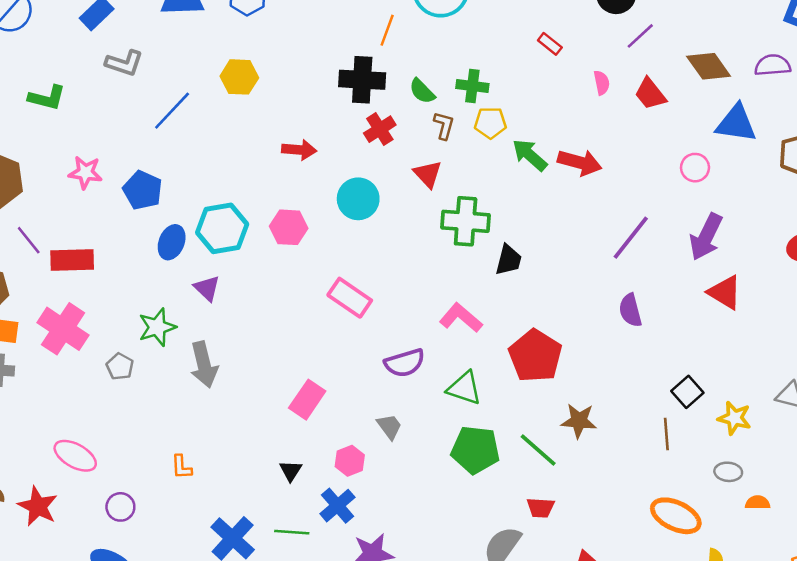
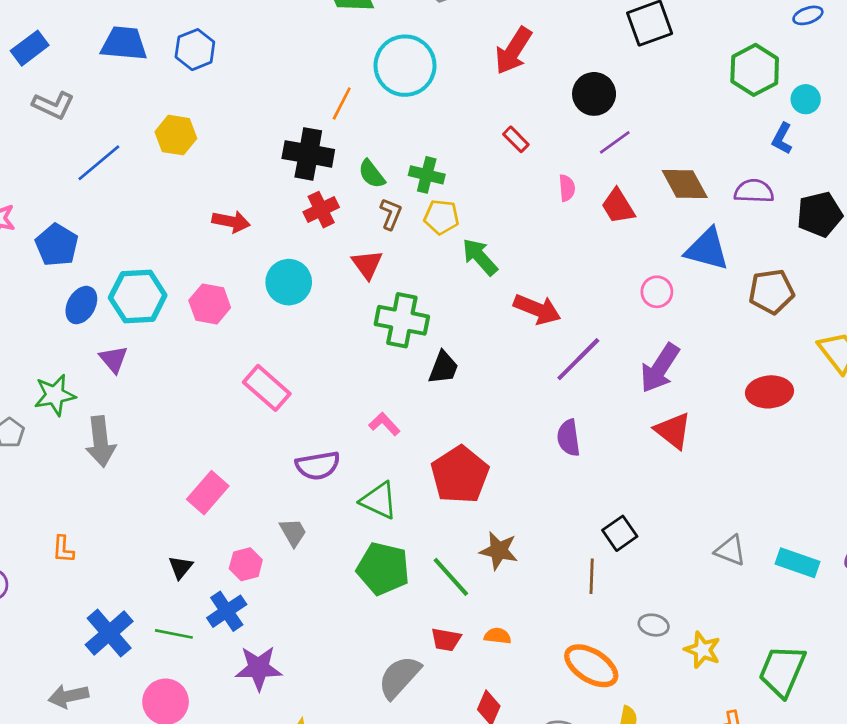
red arrow: (580, 162) -> (537, 309), moved
pink L-shape: (461, 318) -> (384, 424), size x0.7
yellow star: (734, 418) -> (702, 650), moved
orange semicircle: (758, 503) -> (498, 636), moved

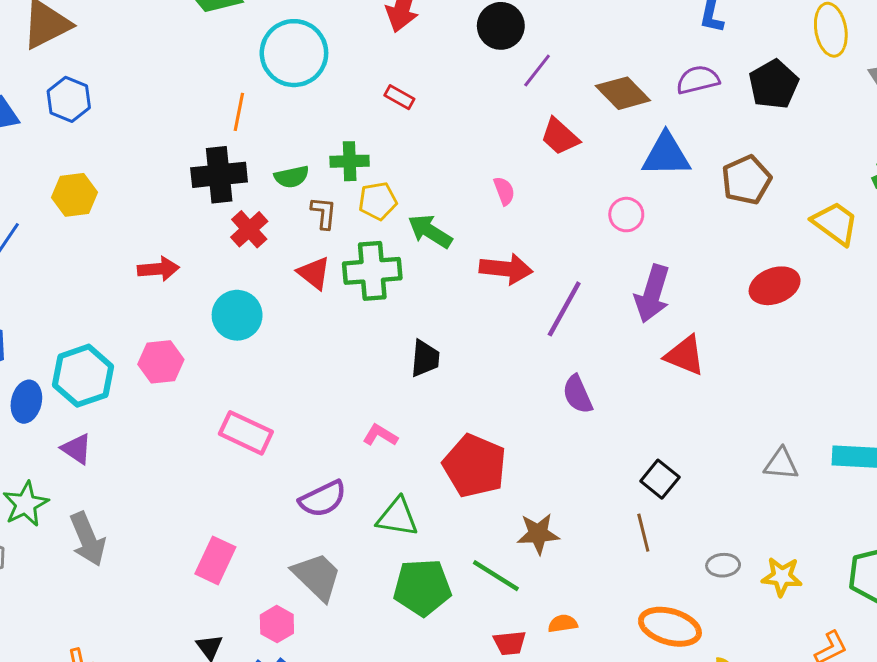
red rectangle: (516, 139) -> (399, 97), moved
green semicircle: (372, 174) -> (292, 177), turned -48
pink semicircle: (567, 188) -> (504, 191), moved
green cross: (402, 320) -> (372, 271), moved
gray trapezoid: (293, 532) -> (317, 576), size x1.6

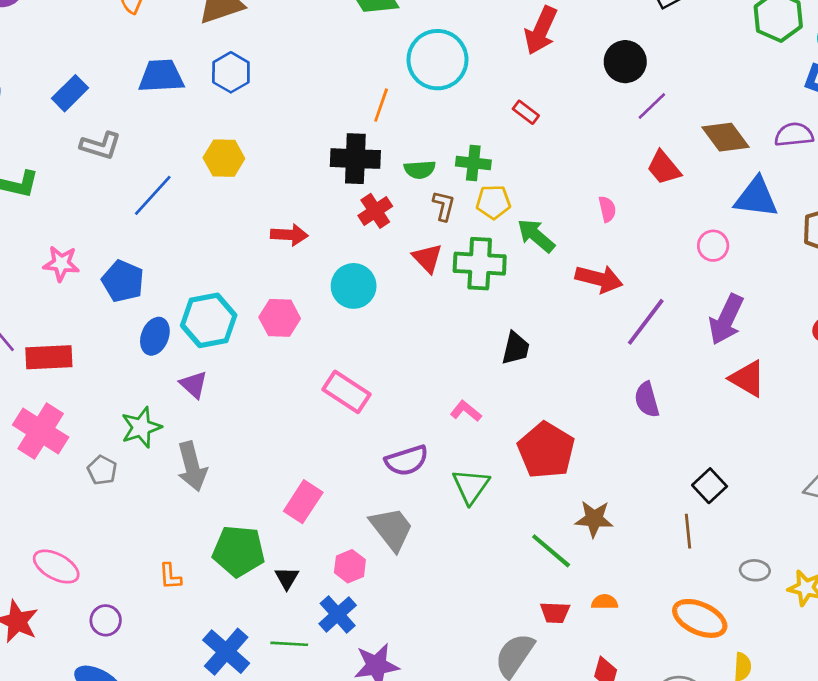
green triangle: (397, 517) -> (471, 486), turned 48
green pentagon: (422, 587) -> (239, 551), moved

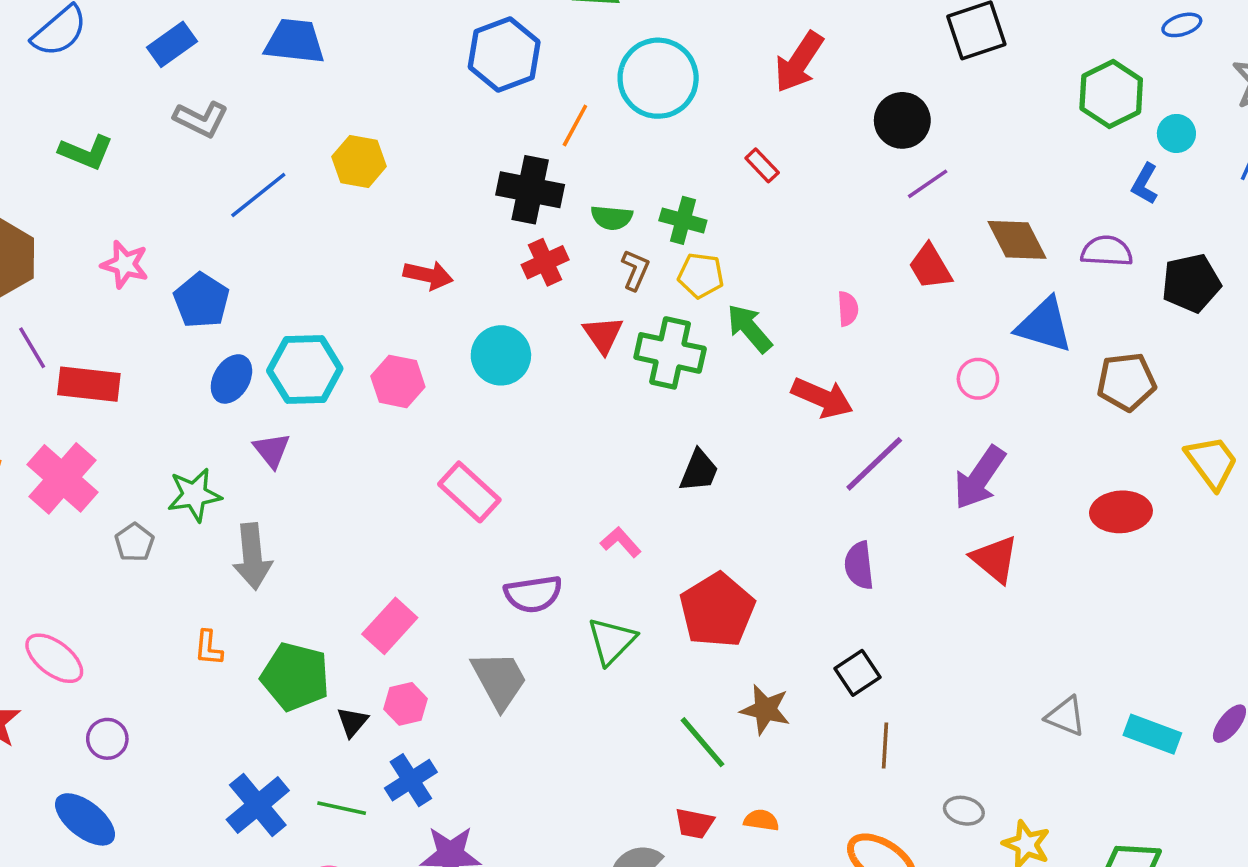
blue hexagon: (231, 72) -> (504, 54), moved, size x1.4
black square: (710, 486) -> (857, 673), moved
pink hexagon: (350, 566) -> (406, 704), moved
orange L-shape: (170, 576) -> (208, 648), moved

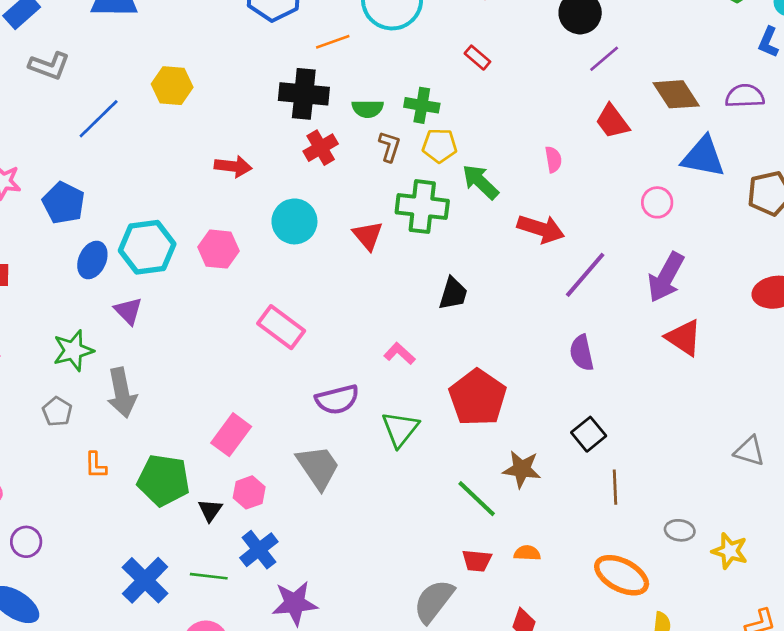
orange line: (575, 125) -> (333, 42), turned 48
red triangle: (603, 335) -> (368, 235), moved
gray pentagon: (134, 542) -> (57, 412), moved

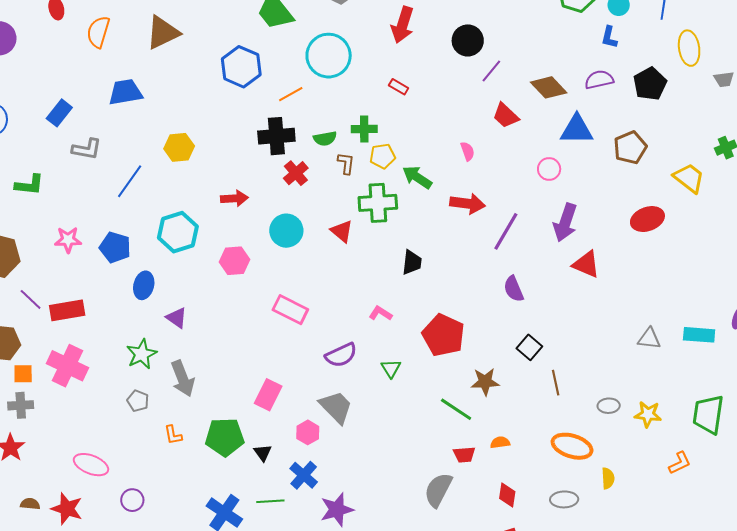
cyan hexagon: (147, 247) -> (178, 232), moved
green triangle: (400, 429) -> (391, 368), size x0.7
pink hexagon: (249, 492) -> (308, 432), moved

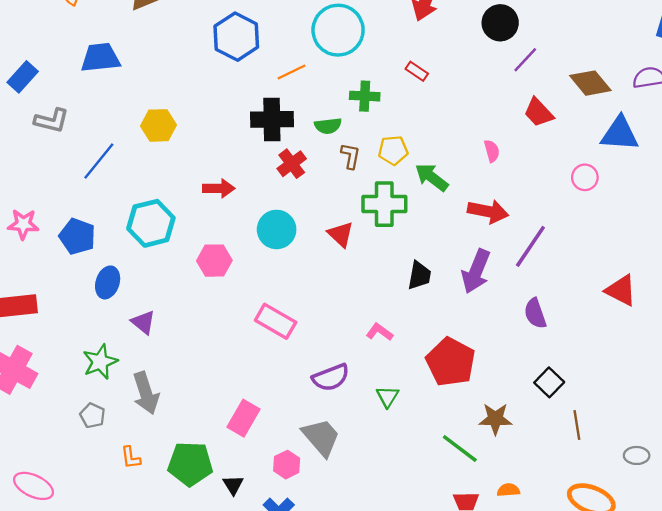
green cross: (364, 129) -> (365, 96), moved
purple arrow: (565, 222) -> (476, 271), moved

